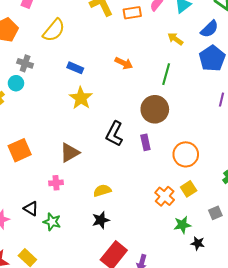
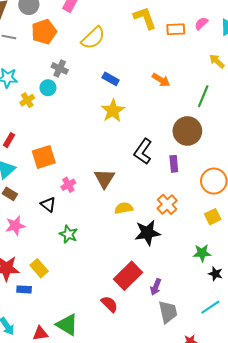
brown triangle: (70, 153) -> (104, 179), moved, turned -35
pink cross: (56, 183) -> (68, 185), moved, turned -32
orange cross: (165, 196) -> (167, 204), moved
black triangle: (31, 209) -> (48, 205), moved
black star: (101, 220) -> (147, 233), moved, size x1.4

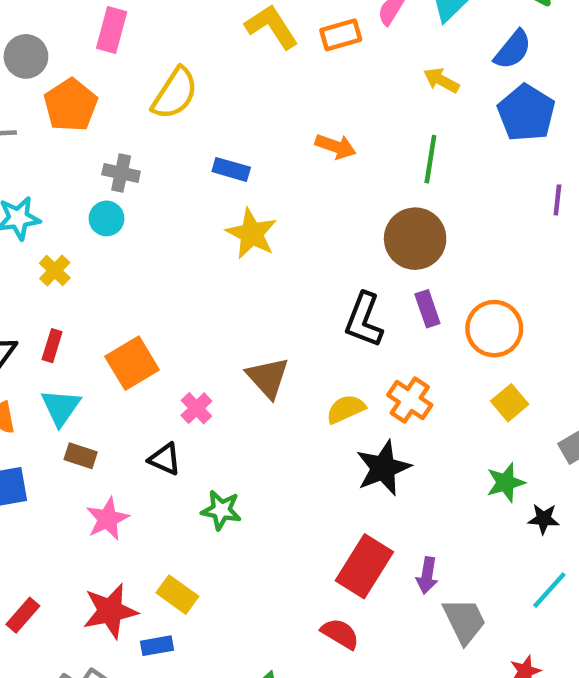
yellow cross: (27, 100) -> (55, 271), moved
black L-shape: (143, 151) -> (364, 320), moved
purple rectangle: (174, 164) -> (427, 309), moved
yellow semicircle: (124, 208) -> (346, 409), moved

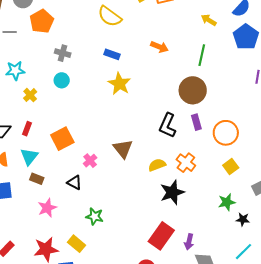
yellow semicircle: (175, 93) -> (110, 16), moved, turned 90
cyan circle: (107, 218) -> (62, 80), moved
green star: (221, 510) -> (95, 216), moved

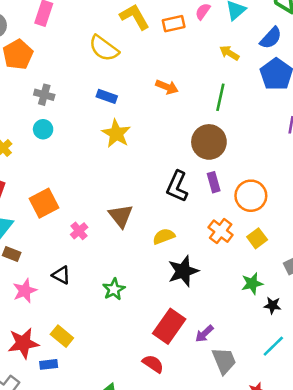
orange cross: (186, 163) -> (221, 231), moved
black triangle: (74, 183) -> (61, 275), moved
green star: (95, 216) -> (114, 289), moved, turned 30
purple arrow: (189, 242) -> (204, 334), turned 35

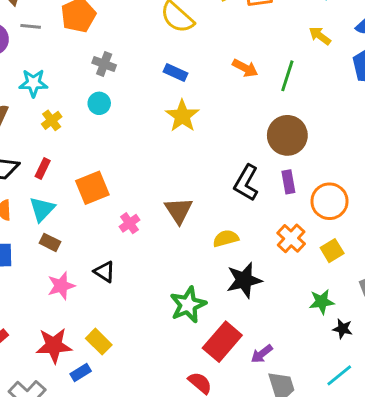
green line: (220, 97) -> (287, 76), moved
green star: (114, 289) -> (188, 305), moved, size x1.4
blue rectangle: (49, 364) -> (81, 372), turned -30

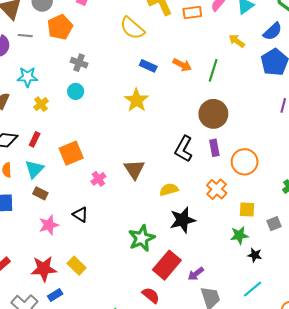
blue rectangle: (175, 73) -> (148, 66), moved
yellow square: (332, 251) -> (247, 210), moved, turned 35
blue rectangle: (81, 372) -> (55, 295), moved

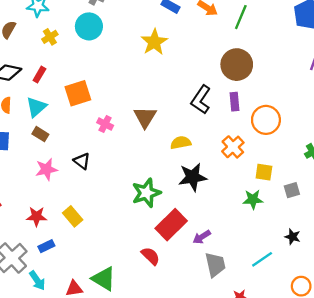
cyan circle: (76, 91) -> (89, 26), size x1.5
pink cross: (98, 179) -> (105, 124), turned -32
black star: (255, 255) -> (293, 237), moved
red star: (44, 269) -> (37, 216), size x0.7

